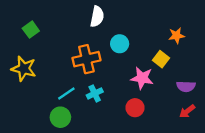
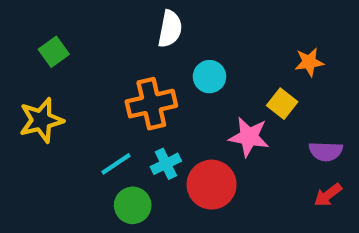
yellow star: (24, 69) -> (41, 120), turned -30
red circle: (135, 108) -> (212, 185), moved, size x1.5
green circle: (60, 117) -> (133, 205), moved

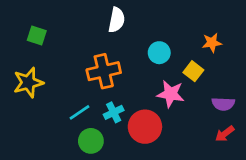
green square: (54, 52) -> (37, 36), turned -36
cyan circle: (209, 77) -> (159, 53), moved

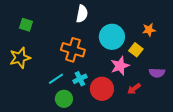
cyan circle: (159, 53) -> (112, 37), size x1.6
orange cross: (104, 71) -> (73, 50), turned 30
pink star: (171, 94) -> (120, 66), turned -30
red arrow: (225, 134) -> (134, 89), moved

